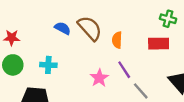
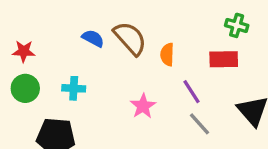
purple line: (124, 70) -> (191, 92), moved

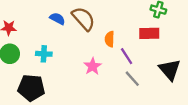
orange semicircle: (167, 54) -> (110, 39), moved

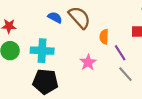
cyan cross: (44, 54) -> (42, 51), size x1.5
black pentagon: (31, 88) -> (45, 82), moved

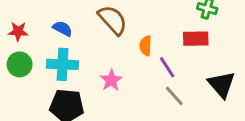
blue semicircle: (55, 17) -> (63, 29), moved
pink star: (88, 62) -> (111, 80), moved

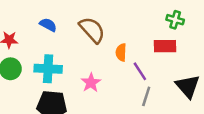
blue semicircle: (63, 29) -> (48, 25), moved
gray line: (174, 96) -> (146, 96), turned 60

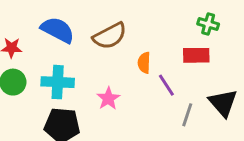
blue semicircle: (48, 25) -> (58, 30), size x1.6
brown semicircle: (92, 30) -> (110, 36), turned 104
gray line: (146, 96) -> (187, 115), moved

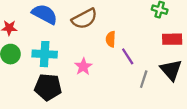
red rectangle: (196, 55) -> (172, 39), moved

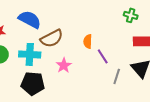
brown semicircle: (84, 19) -> (52, 38), moved

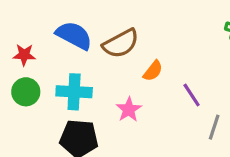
brown semicircle: (52, 38) -> (121, 43), moved
orange semicircle: (88, 41) -> (153, 71), moved, turned -144

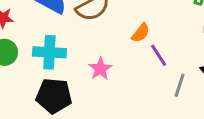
orange semicircle: (153, 71) -> (141, 33), moved

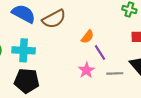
pink star: (100, 69) -> (86, 70), moved
gray line: (180, 85) -> (115, 73), turned 70

